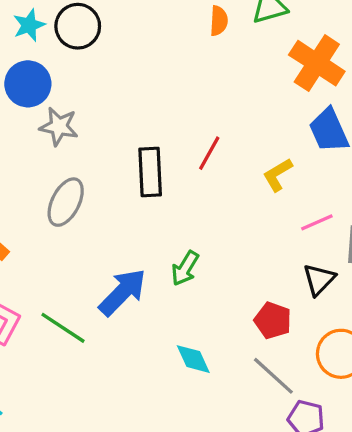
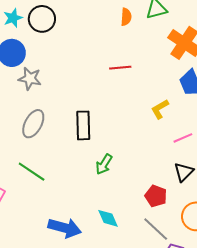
red line: (209, 153) -> (120, 68), moved, turned 55
black rectangle: (150, 172) -> (83, 125), moved
blue arrow: (122, 292) -> (65, 228), moved, turned 60
green line: (63, 328) -> (32, 172), moved

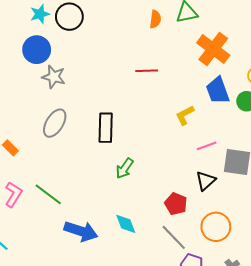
green line: (32, 172) -> (48, 194), moved

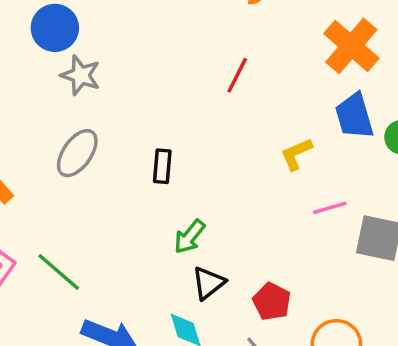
red line: (147, 71) -> (237, 75), turned -65
black rectangle: (106, 128) -> (162, 166), size x0.7
black triangle: (206, 181) -> (209, 283), moved

